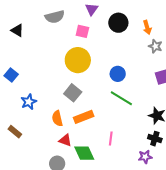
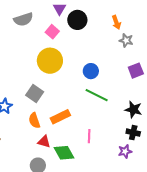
black circle: (118, 23) -> (77, 20), moved
pink square: (82, 31) -> (52, 32), turned 32
gray square: (73, 93) -> (35, 93), moved

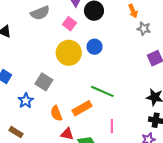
blue circle: (91, 71) -> (95, 47), moved
gray square: (35, 93) -> (44, 82), moved
green line: (97, 95) -> (102, 91), moved

